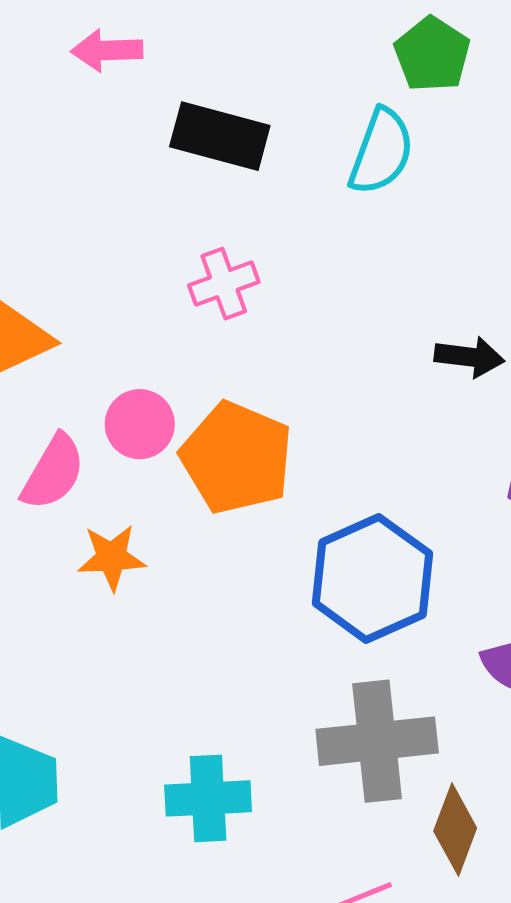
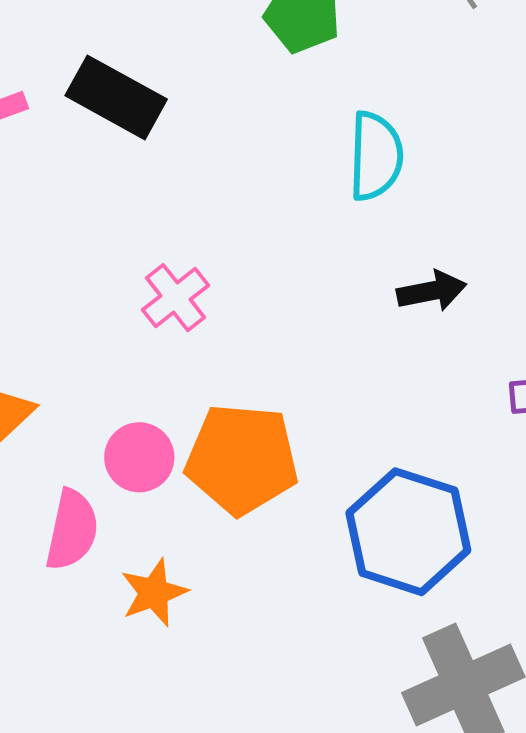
black rectangle: (220, 136) -> (116, 97), moved, turned 32
cyan semicircle: (381, 152) -> (376, 156), moved

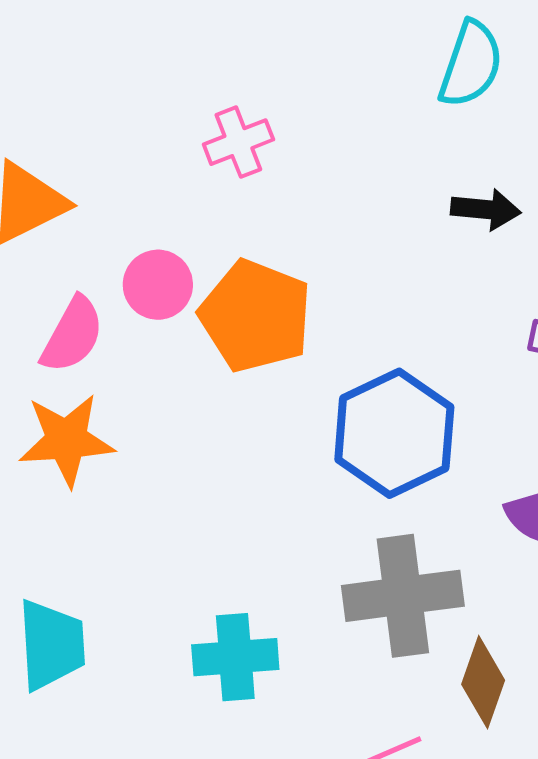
orange star: (154, 593) -> (67, 440), moved, size x1.4

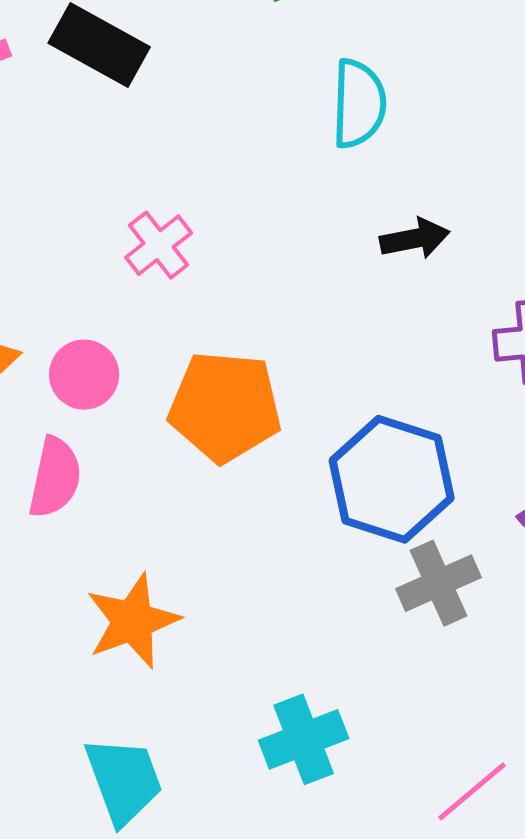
pink circle: (158, 285) -> (84, 375), moved
orange star: (67, 440) -> (133, 621), moved
gray cross: (403, 596) -> (439, 583), moved, size x0.7

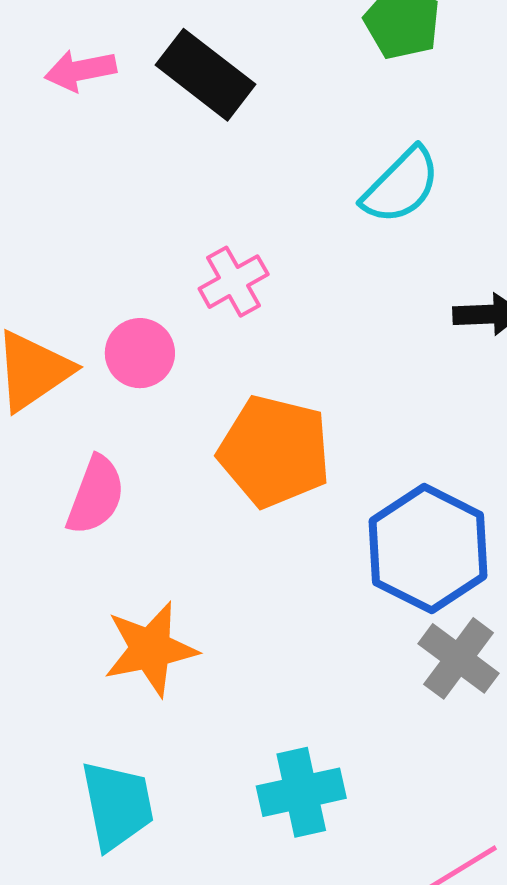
cyan semicircle: (359, 104) -> (401, 186), moved, turned 34
pink circle: (84, 375) -> (140, 353), moved
gray cross: (439, 583) -> (459, 658), turned -38

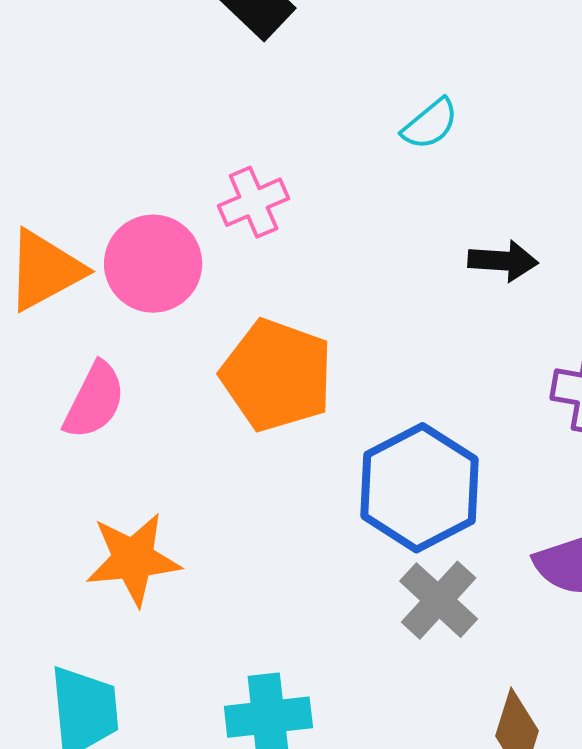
cyan semicircle: (401, 186) -> (430, 124), size x0.7
pink circle: (140, 353) -> (153, 264), size x1.4

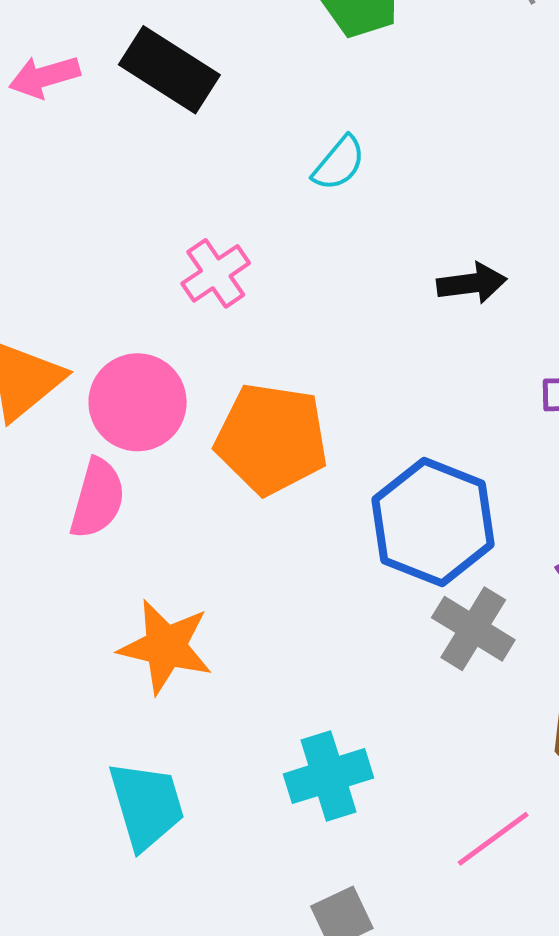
cyan semicircle: (430, 124) -> (339, 163), moved
pink circle: (153, 264) -> (138, 402), moved
orange star: (133, 559) -> (166, 647), turned 30

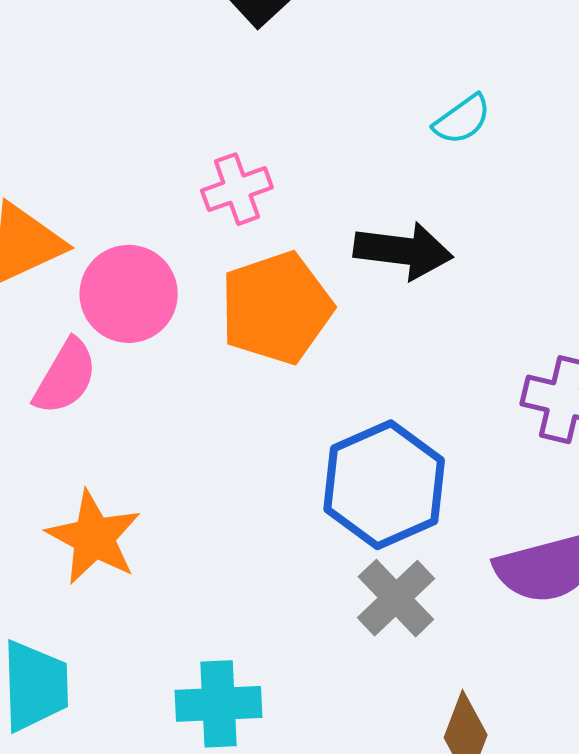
cyan semicircle: (339, 163) -> (462, 120), moved
black arrow: (472, 283) -> (403, 251), moved, size x1.4
orange pentagon: (272, 439) -> (276, 308), moved, turned 30

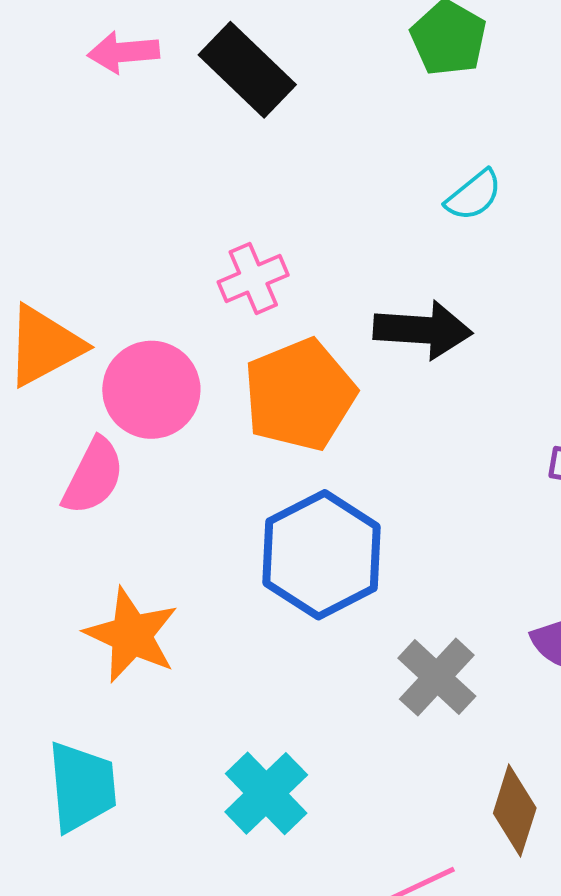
blue hexagon: (384, 485) -> (322, 555), moved
cyan cross: (219, 704) -> (266, 793), turned -38

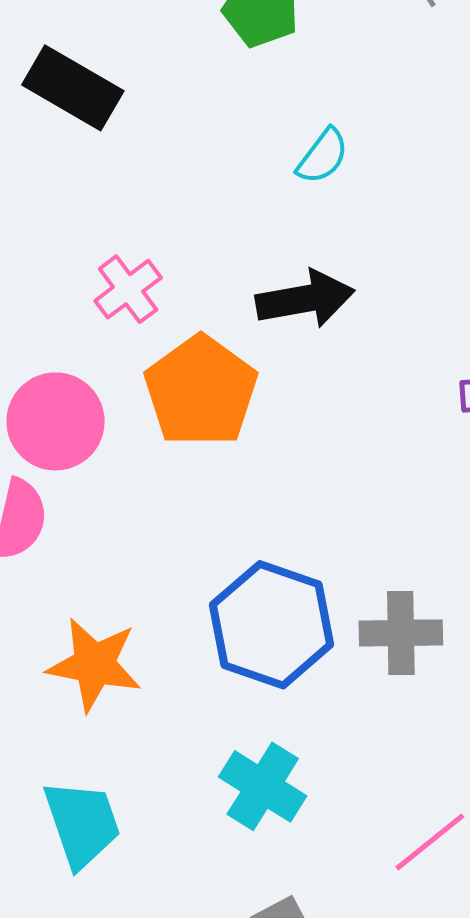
blue hexagon: (322, 555) -> (271, 625), moved
gray cross: (437, 677) -> (401, 633), turned -30

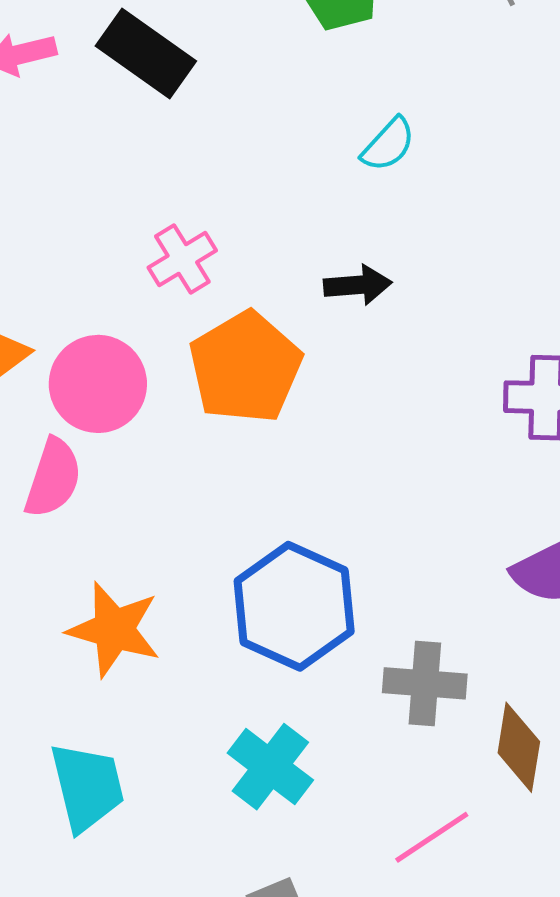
black arrow: (305, 299) -> (358, 285), size x0.7
gray cross: (401, 633) -> (425, 683), moved

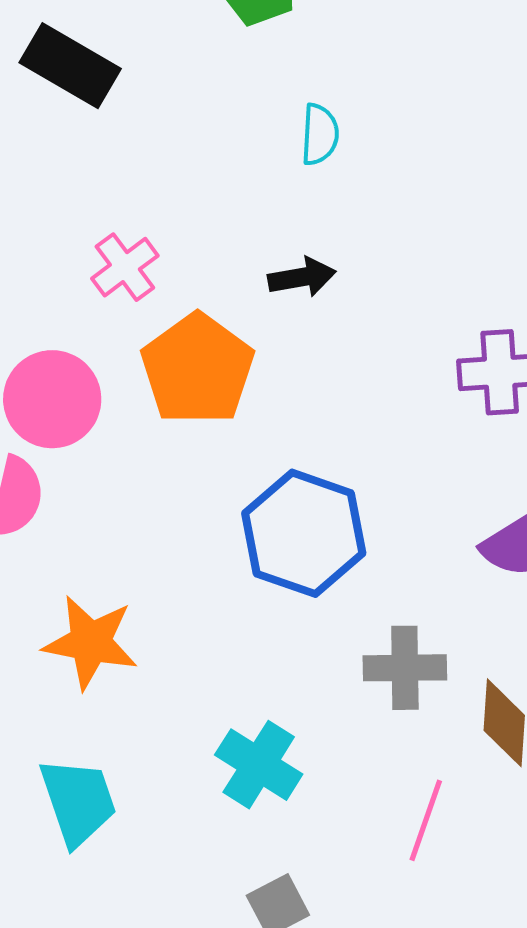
cyan semicircle: (388, 145) -> (320, 134), turned -34
blue hexagon: (294, 606) -> (304, 533), moved
pink line: (432, 837) -> (426, 820), turned -32

